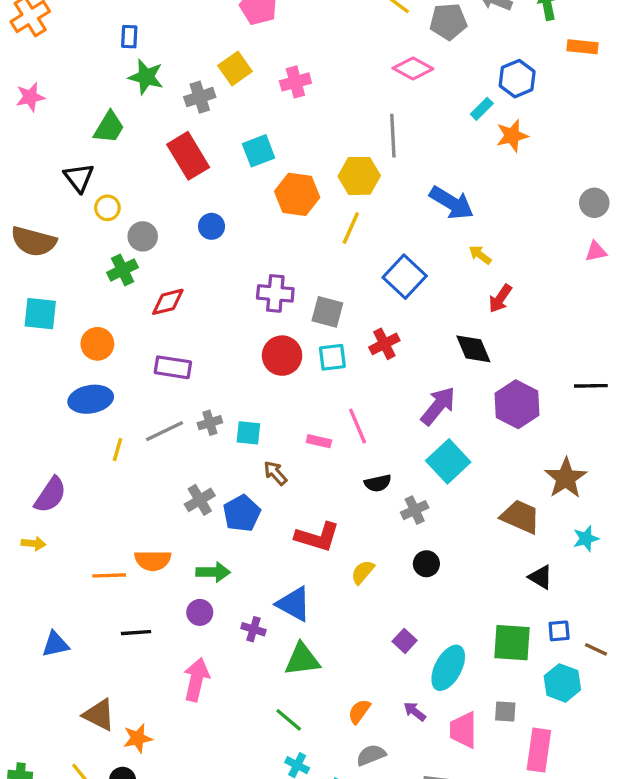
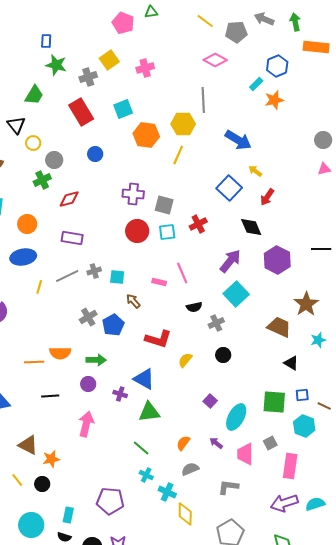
orange rectangle: (583, 47) -> (316, 47), size x1.4
blue square: (405, 277) -> (229, 188), moved
gray square: (505, 711) -> (270, 443), turned -32

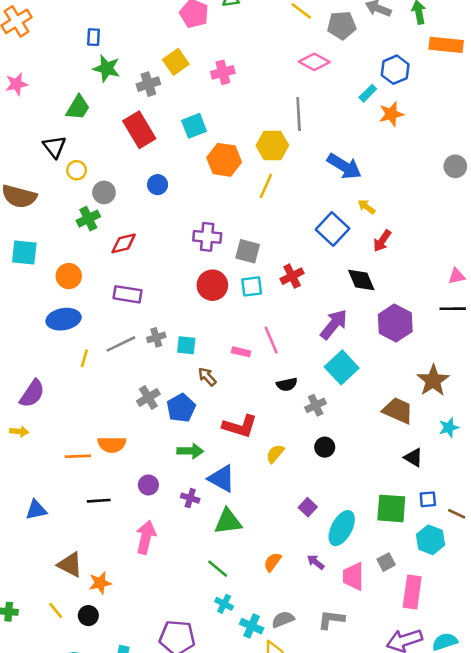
pink triangle: (324, 169) -> (457, 276), moved
green arrow: (96, 360) -> (190, 451), moved
gray semicircle: (190, 469) -> (283, 619), moved

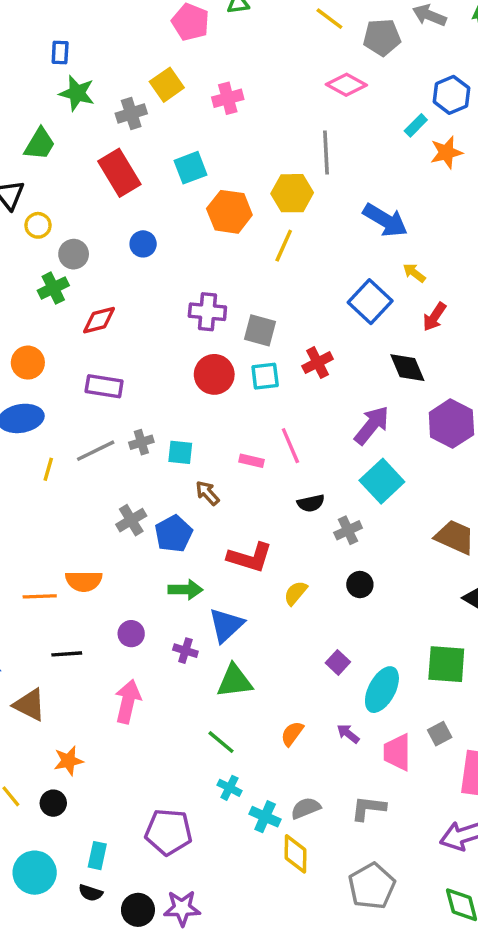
blue triangle: (222, 478) -> (226, 625), turned 48
brown triangle: (70, 565) -> (30, 705), moved

